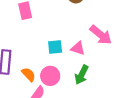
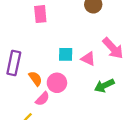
green arrow: (82, 75) -> (104, 86), moved, turned 30

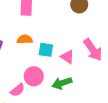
orange semicircle: (35, 79) -> (25, 39), moved, turned -64
green arrow: (104, 86) -> (62, 83), moved

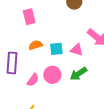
pink semicircle: (18, 90) -> (33, 80), moved

